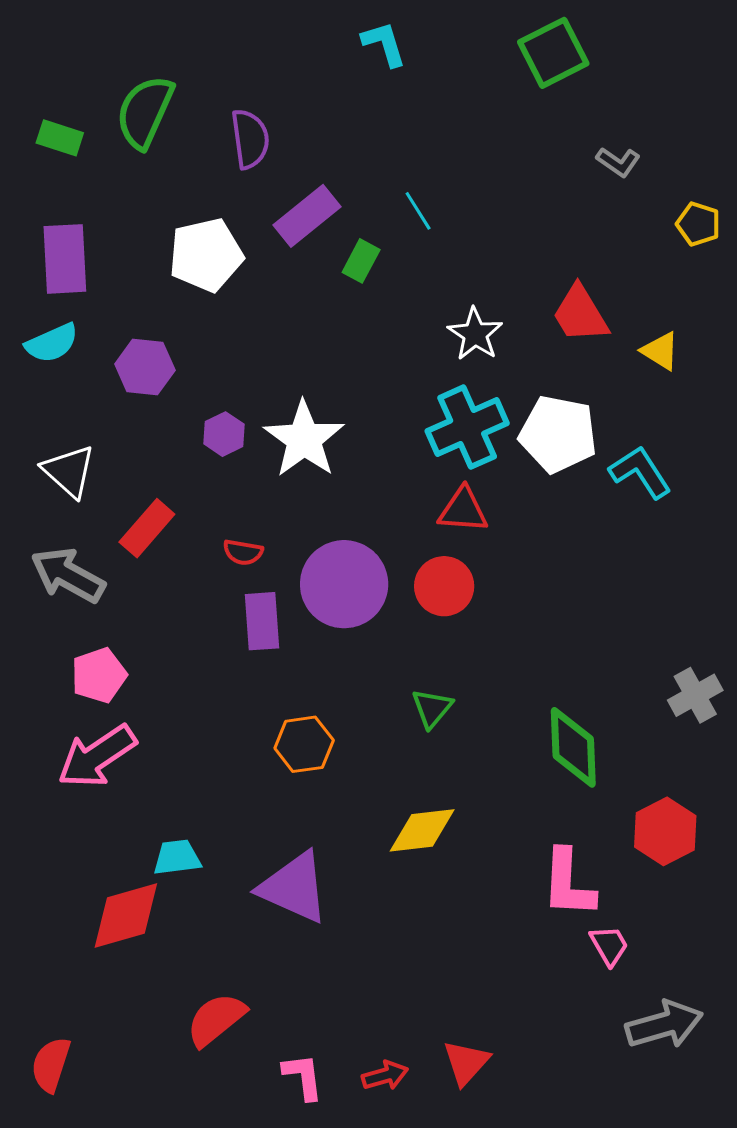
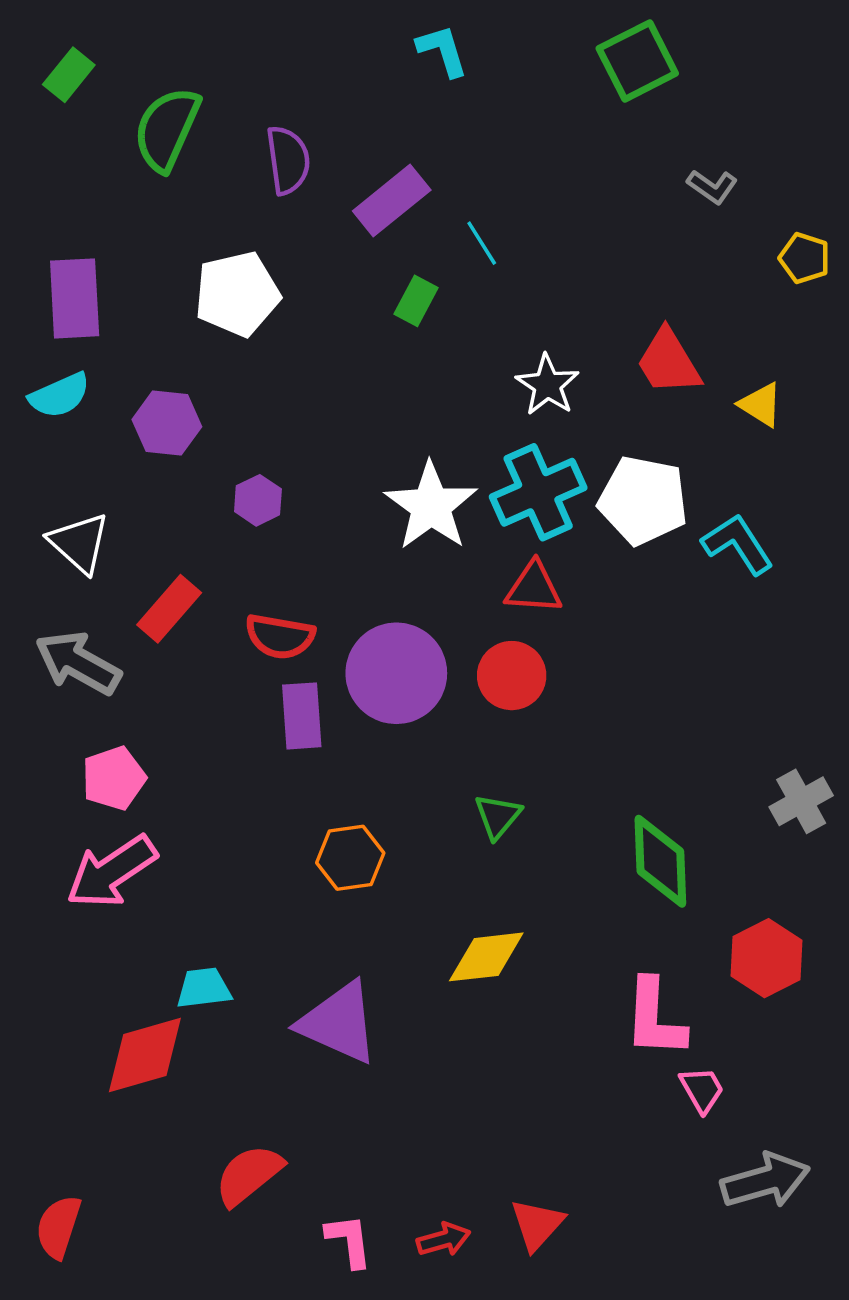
green rectangle: (60, 138) -> (69, 75), moved, turned -69
purple rectangle: (307, 216) -> (392, 200), moved
white star: (304, 439) -> (431, 506), moved
red semicircle: (243, 552) -> (280, 636), size x1.5

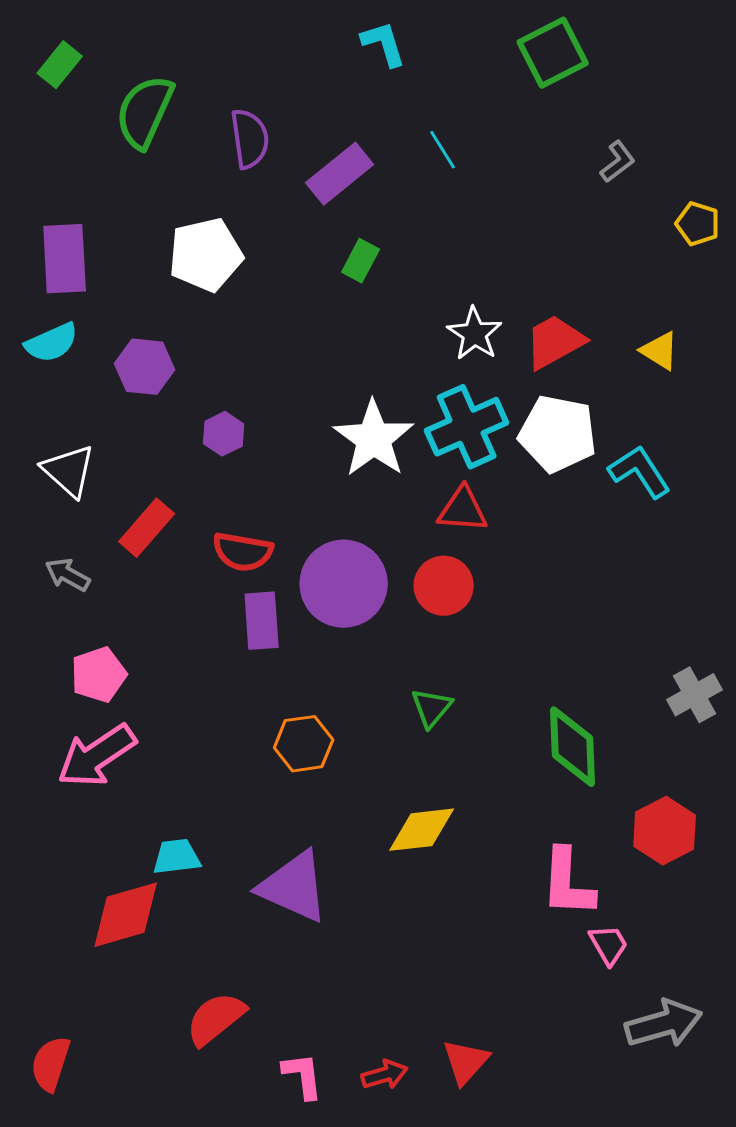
gray L-shape: (712, 187) -> (618, 162), turned -72
cyan line: (482, 243) -> (443, 150), moved
red trapezoid: (668, 362) -> (555, 342), moved, turned 92
gray arrow: (78, 663) -> (68, 575), size x0.6

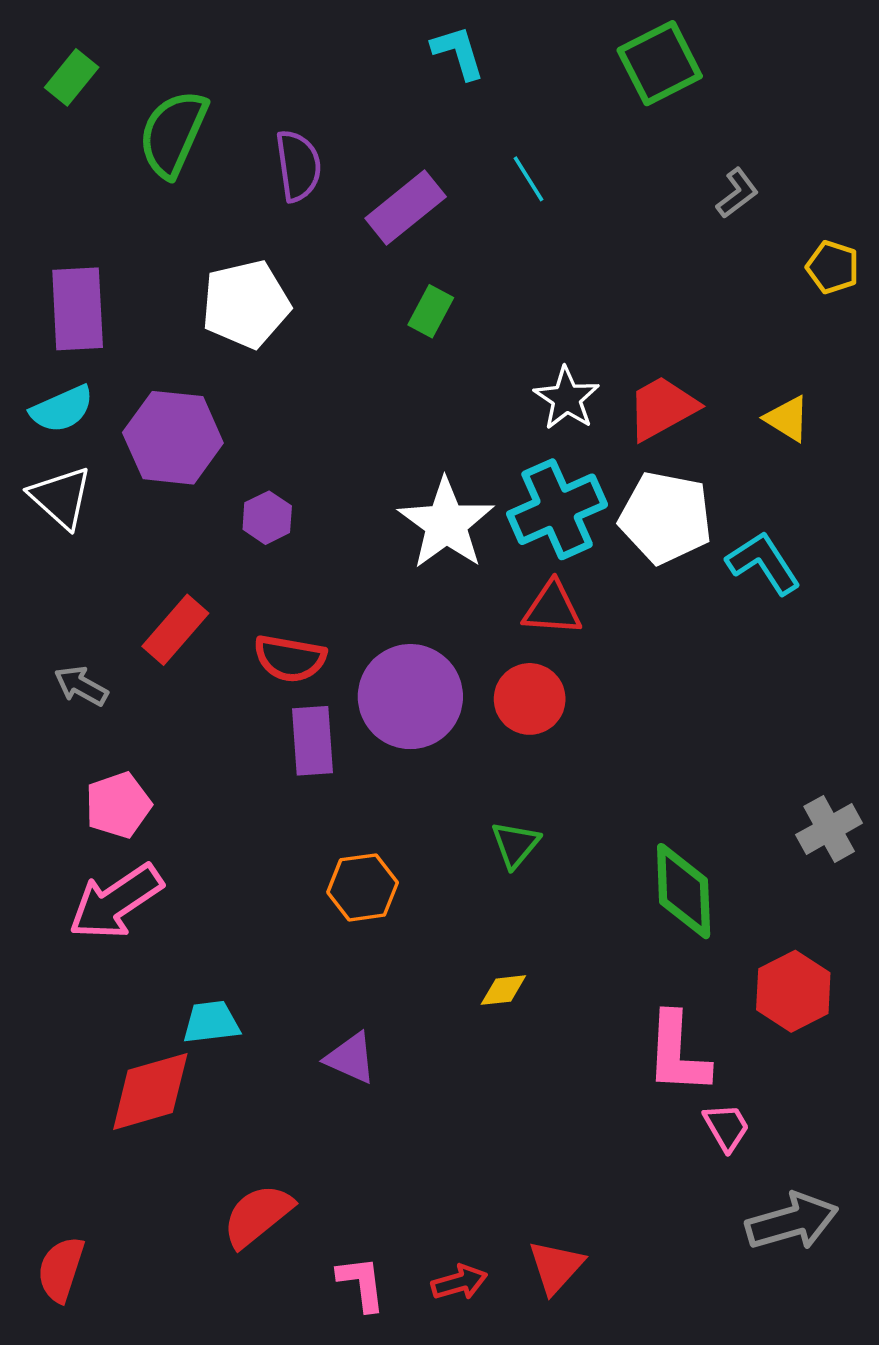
purple hexagon: (145, 367) -> (173, 438), size x1.4
white triangle: (69, 471) -> (61, 497), moved
yellow diamond: (422, 830) -> (503, 990), size x0.6
purple triangle: (294, 887) -> (351, 1058), size x0.6

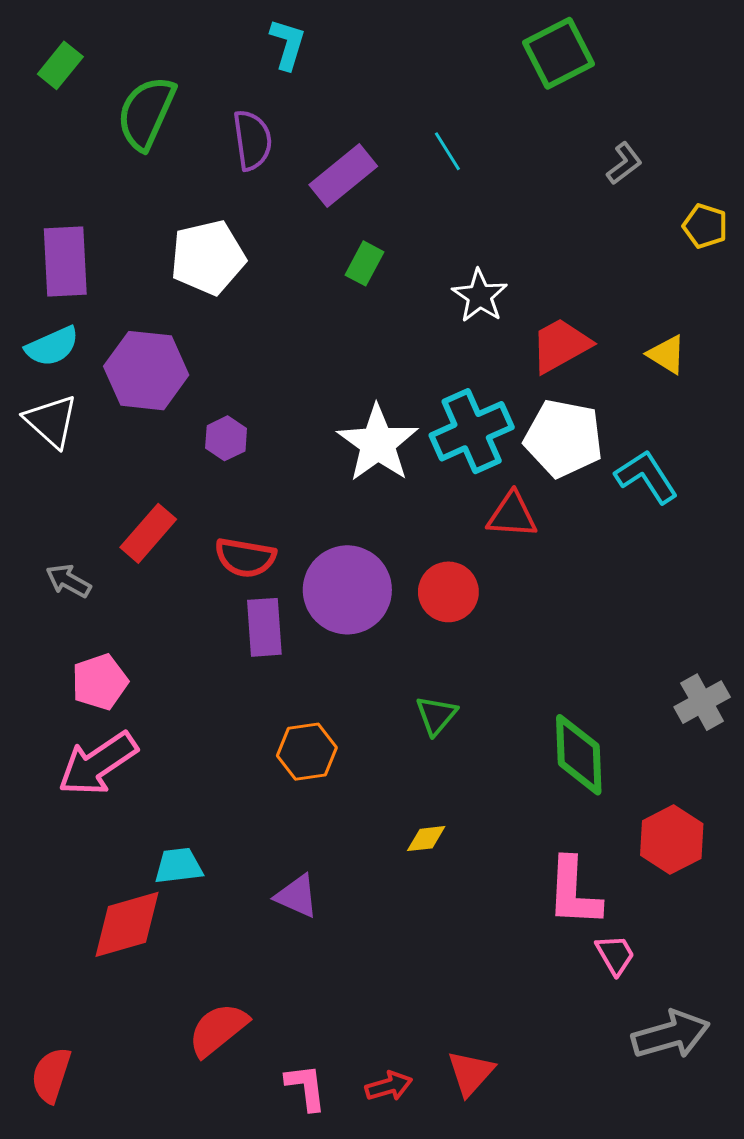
cyan L-shape: (458, 52) -> (288, 44), moved, turned 34
white star: (567, 398) -> (480, 296), moved
red triangle: (552, 608) -> (512, 515), moved

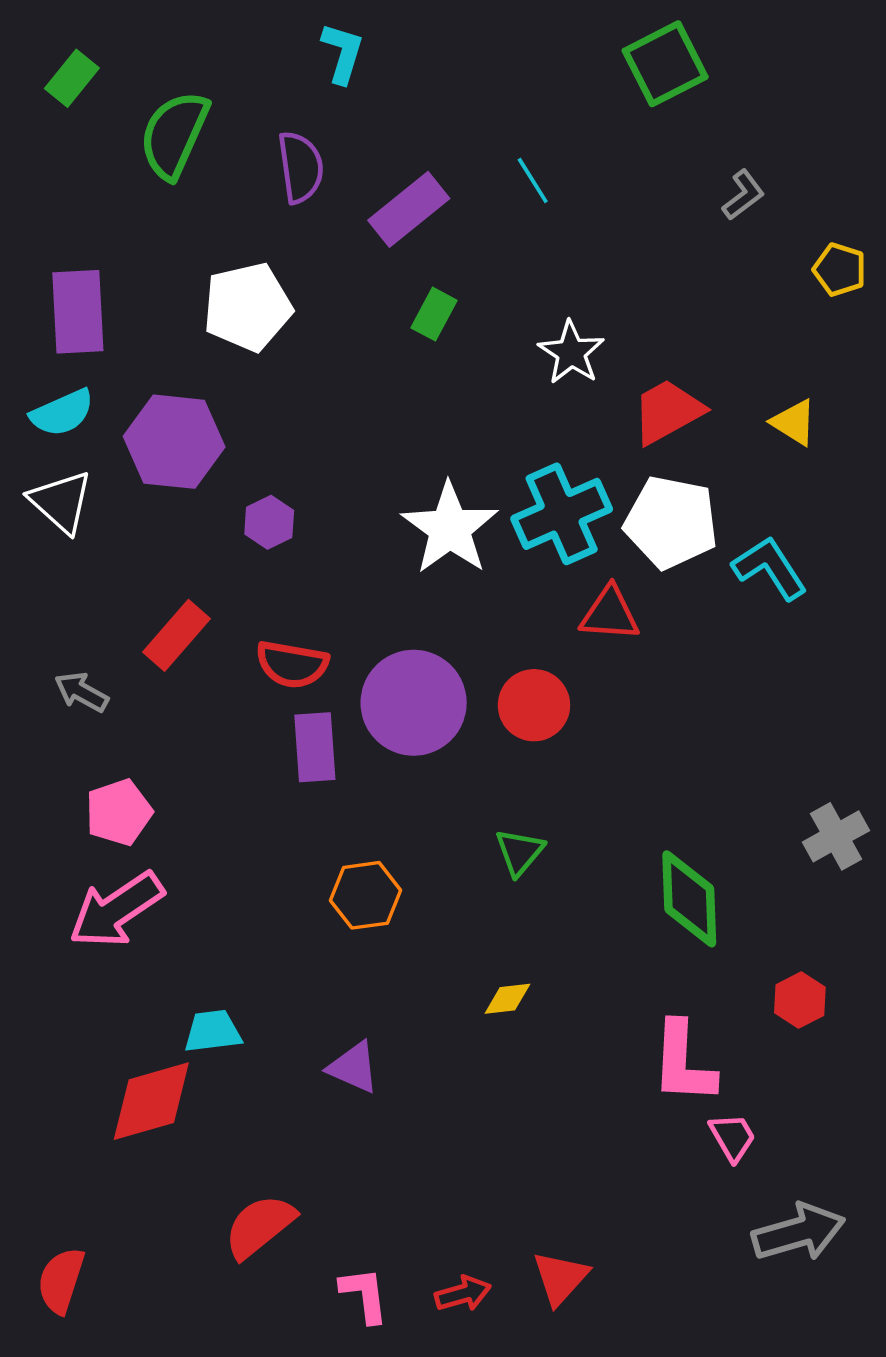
red hexagon: (672, 840) -> (800, 1000), size x0.7

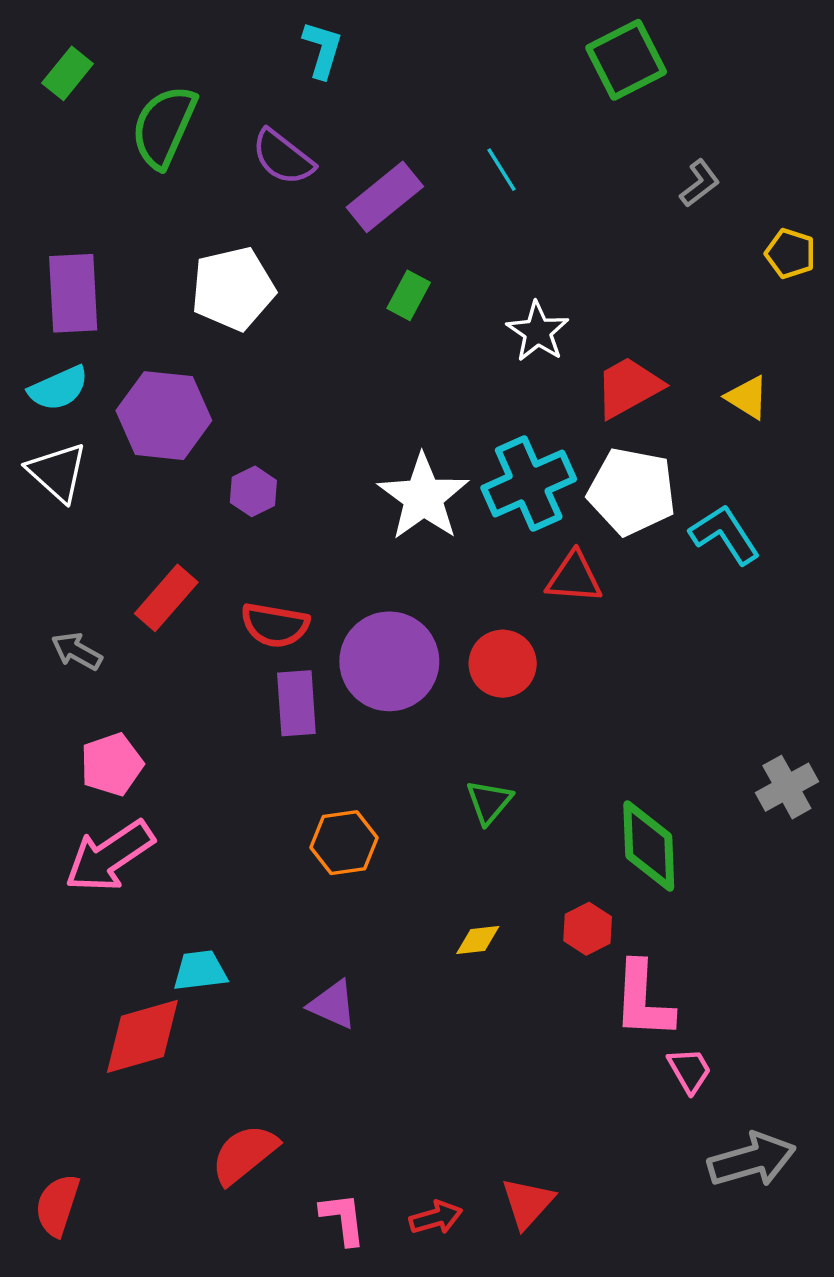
purple semicircle: (300, 167) -> (283, 157), turned 136
red hexagon: (800, 1000) -> (588, 929), moved

